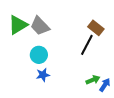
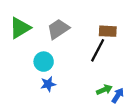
gray trapezoid: (40, 26) -> (58, 29), moved, turned 100
brown rectangle: (96, 28) -> (108, 31), turned -35

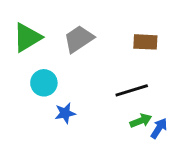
black line: (98, 50) -> (132, 90), moved, turned 45
cyan circle: (44, 62) -> (44, 83), moved

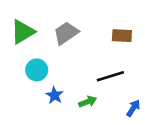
blue star: (65, 113) -> (55, 95), turned -30
green arrow: (141, 121) -> (88, 102), moved

